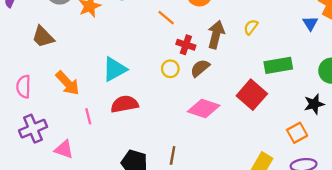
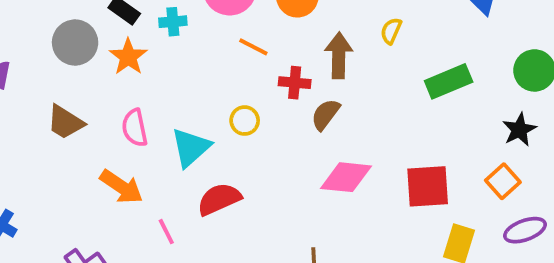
yellow circle: (170, 69) -> (245, 121), moved
pink semicircle: (24, 87) -> (135, 128), moved
red square: (252, 95) -> (428, 186), moved, turned -32

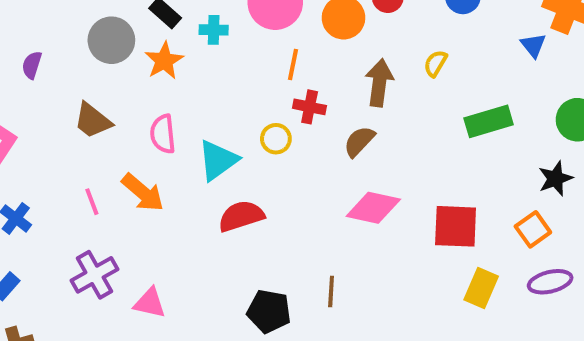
orange line: (253, 47) -> (293, 64), turned 68
red cross: (295, 83) -> (310, 107), moved
pink line: (166, 232) -> (92, 202), moved

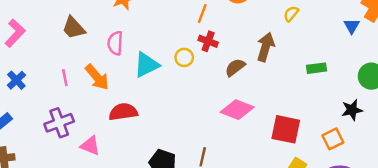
yellow semicircle: (435, 63) -> (291, 14), moved
brown arrow: (379, 83) -> (266, 47), moved
green rectangle: (489, 121) -> (317, 68), size x0.7
red semicircle: (241, 216) -> (123, 112), moved

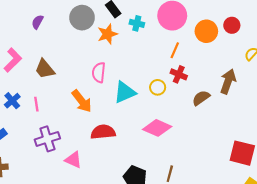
brown trapezoid: (74, 28) -> (45, 69), moved
pink line: (65, 78) -> (36, 104), moved
pink diamond: (237, 110) -> (157, 128), moved

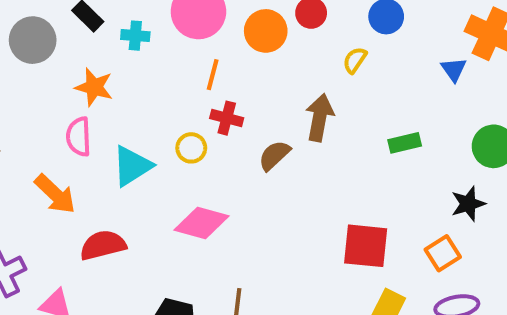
orange star: (107, 34) -> (94, 87), moved, turned -30

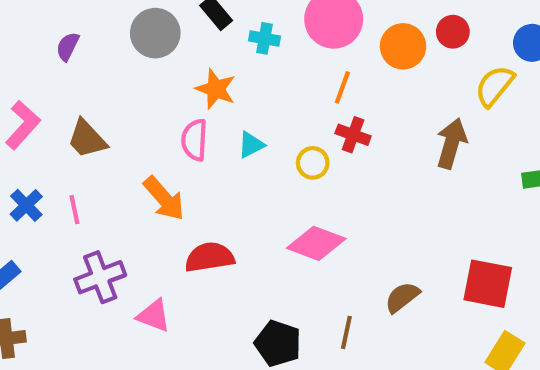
yellow semicircle: (355, 60) -> (494, 86), size x1.5
brown semicircle: (274, 155) -> (402, 297), moved
cyan triangle: (132, 166) -> (251, 145), moved, size x0.6

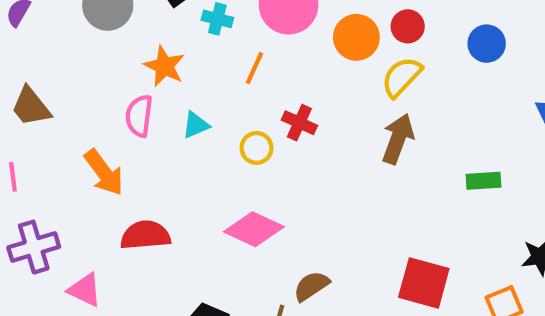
yellow semicircle: (494, 86) -> (402, 77), moved
orange line: (342, 87) -> (255, 68), moved
brown semicircle: (402, 297) -> (311, 286), moved

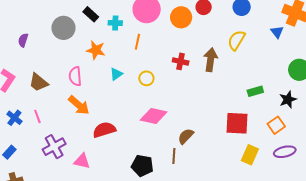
yellow semicircle: (402, 77) -> (236, 40), moved
pink semicircle: (139, 116) -> (75, 76), moved
red cross: (299, 123) -> (181, 61), moved
green rectangle: (484, 181) -> (255, 91), moved

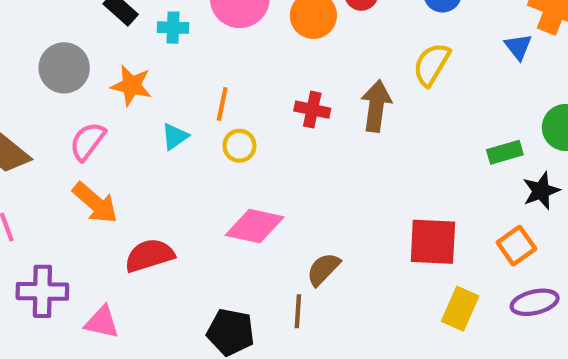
gray circle: (63, 28) -> (64, 68), moved
orange line: (137, 42) -> (222, 104), moved
pink semicircle: (75, 76) -> (87, 141), turned 42
green rectangle: (255, 91) -> (505, 152), moved
purple cross: (54, 147) -> (42, 291), turned 30

